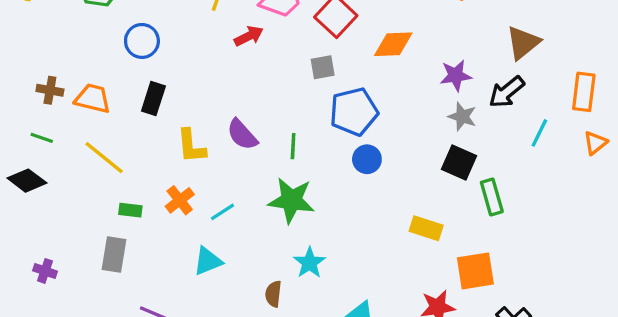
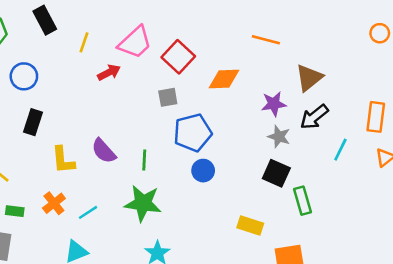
brown triangle: (523, 43) -> (309, 78), moved

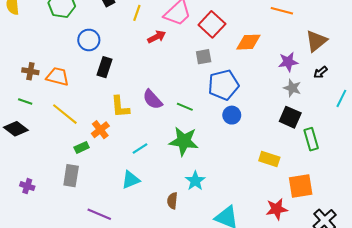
black arrow: (314, 117) -> (320, 72), size x0.6
black rectangle: (33, 122) -> (104, 67), moved
green line: (144, 160) -> (185, 107), turned -70
orange cross: (54, 203) -> (100, 130), moved
green rectangle: (15, 211) -> (82, 147), turned -32

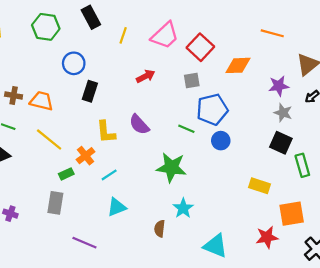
red arrow: (157, 37) -> (146, 76), moved
green line: (185, 107) -> (186, 129), moved
cyan line: (140, 148) -> (109, 175), moved

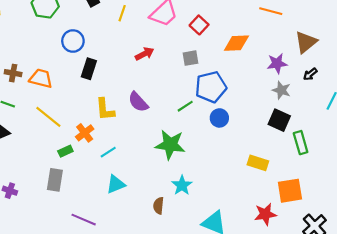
red square: (200, 47) -> (199, 25), size x0.7
green line: (186, 129) -> (185, 106), turned -56

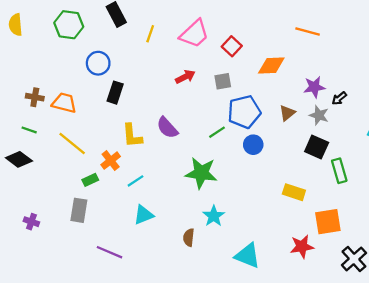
brown triangle: (306, 42) -> (287, 113), moved, size x0.7
red arrow: (145, 54) -> (185, 77), moved
black arrow: (310, 74) -> (339, 98), moved

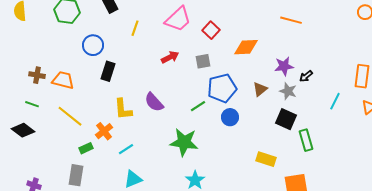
orange line: (308, 32) -> (291, 20), moved
yellow line: (150, 34) -> (135, 28), moved

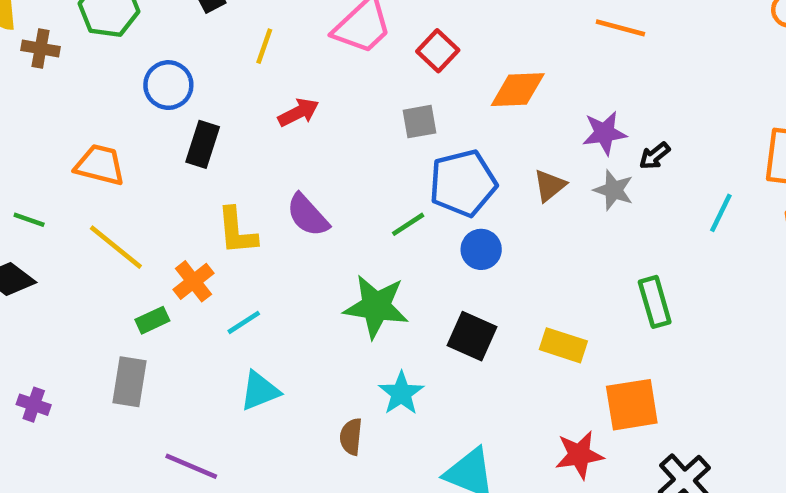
red arrow: (170, 57) -> (299, 112), moved
brown cross: (37, 75) -> (41, 48), moved
black square: (286, 119) -> (472, 336), moved

